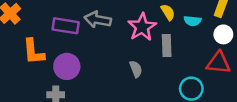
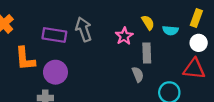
gray arrow: (98, 20) -> (84, 29), turned 60
pink star: (142, 27) -> (124, 36), size x0.7
gray semicircle: (136, 69) -> (138, 74), moved

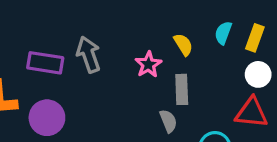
cyan semicircle: (170, 30) -> (223, 33), moved, turned 105

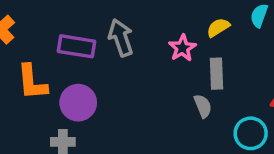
yellow semicircle: (183, 45) -> (218, 27), turned -90

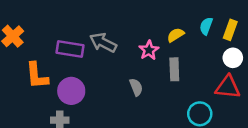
gray arrow: (121, 38) -> (103, 43), turned -44
gray semicircle: (203, 106) -> (136, 87), moved

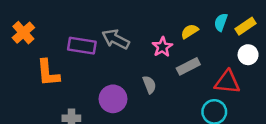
yellow rectangle: (230, 30) -> (245, 26), turned 36
gray rectangle: (174, 69) -> (188, 66), turned 65
red triangle: (228, 87) -> (227, 82), moved
purple circle: (71, 91) -> (113, 99), moved

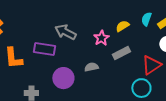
purple rectangle: (82, 46) -> (44, 49), moved
red triangle: (227, 82) -> (151, 65), turned -40
gray semicircle: (149, 85) -> (91, 67), turned -80

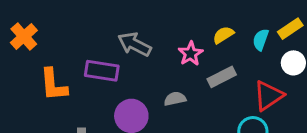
cyan semicircle: (146, 19) -> (261, 40), moved

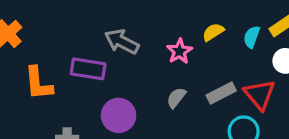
gray rectangle: (222, 77) -> (221, 93), moved
red triangle: (268, 96) -> (260, 95), turned -36
gray semicircle: (175, 99) -> (176, 98), moved, turned -40

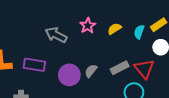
pink star: (179, 51) -> (88, 26), moved
purple rectangle: (88, 69) -> (34, 65), moved
purple circle: (119, 115) -> (69, 75), moved

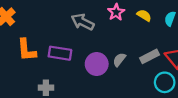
yellow semicircle: (114, 29) -> (144, 15), turned 64

